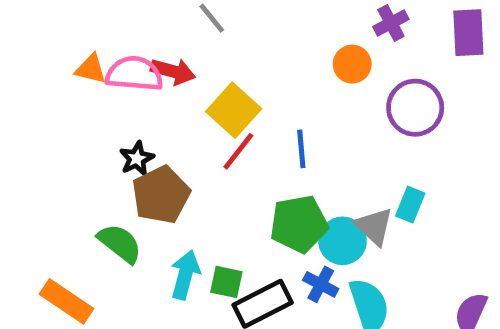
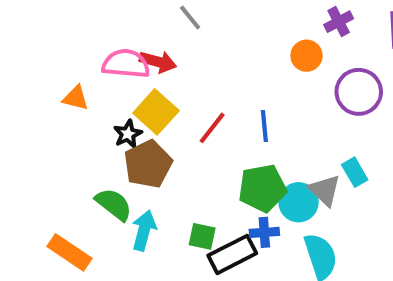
orange triangle: (91, 69) -> (76, 98), moved
yellow square: (234, 110) -> (156, 112), moved
cyan rectangle: (410, 205) -> (355, 172), turned -52
cyan arrow: (185, 275) -> (144, 230), moved
blue cross: (321, 284) -> (264, 232), moved, turned -32

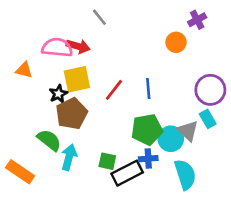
purple circle: (359, 92) -> (210, 90), moved
yellow square: (156, 112) -> (77, 79), turned 36

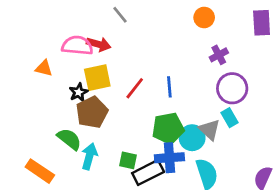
purple cross: (197, 20) -> (219, 55), moved
orange circle: (176, 42) -> (204, 17), moved
blue cross: (148, 159) -> (169, 158), size x1.5

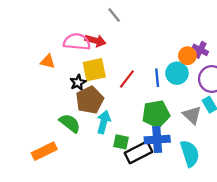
orange circle: (204, 17) -> (187, 56), moved
purple cross: (219, 55) -> (200, 50), turned -35
cyan circle: (192, 138) -> (177, 73), moved
cyan arrow: (89, 156) -> (104, 122), moved
orange rectangle: (40, 171) -> (44, 151), turned -60

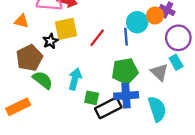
cyan circle: (177, 73) -> (137, 22), moved
brown pentagon: (90, 100) -> (29, 58), moved

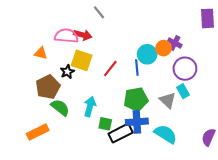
yellow square: (66, 29) -> (82, 60), turned 30
cyan semicircle: (157, 109) -> (166, 134), turned -40

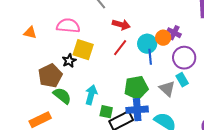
red arrow: (83, 35) -> (121, 25), moved
orange triangle: (41, 53) -> (30, 33), moved
blue line: (137, 68) -> (150, 57), moved
red line: (110, 69) -> (120, 48), moved

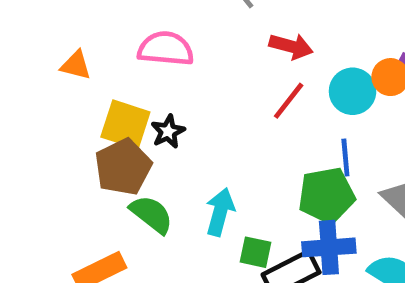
yellow square: (83, 50) -> (125, 124), moved
blue line: (150, 57) -> (345, 158), moved

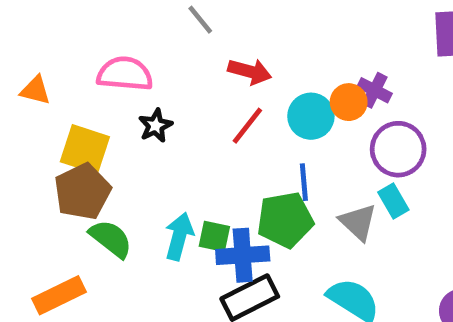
black star: (168, 131) -> (156, 126), moved
blue cross: (329, 247) -> (243, 255), moved
green square: (256, 252) -> (214, 236), moved

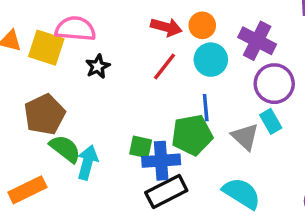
purple cross: (375, 90) -> (257, 41), size x1.5
orange circle: (349, 102) -> (202, 25), moved
yellow square: (85, 149) -> (46, 48), moved
cyan arrow: (179, 236) -> (87, 162), moved

